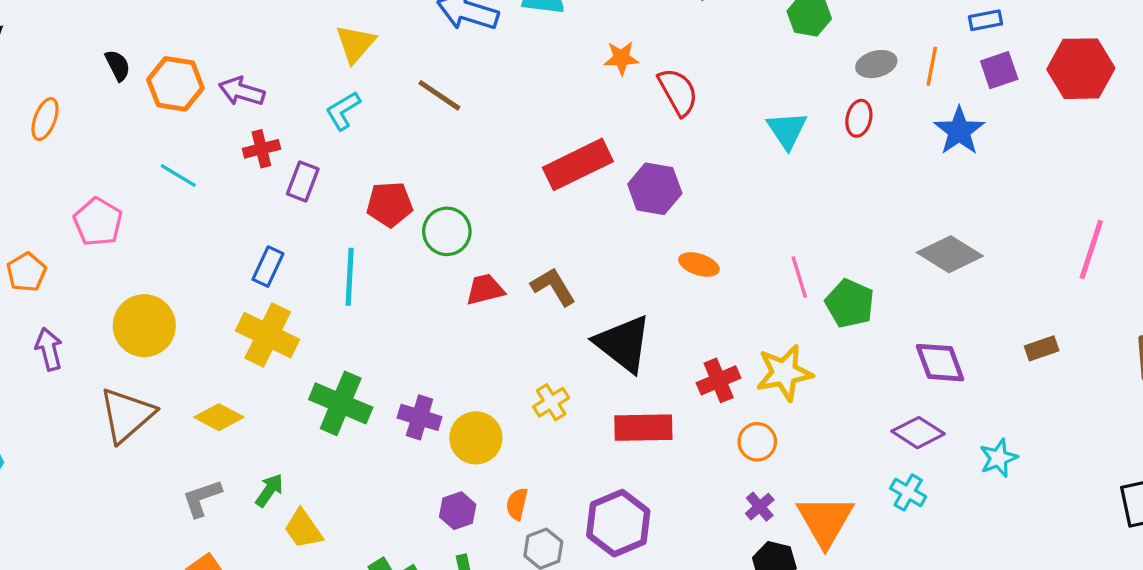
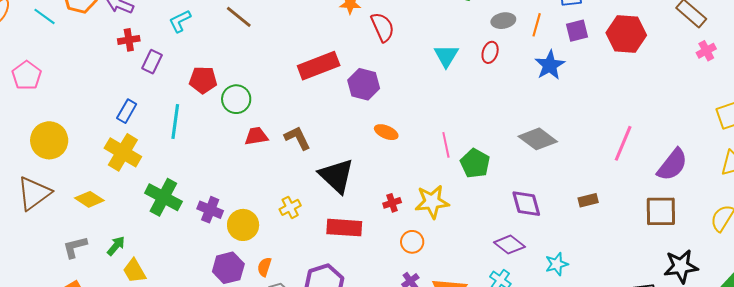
cyan line: (178, 175) -> (44, 16), moved
red cross: (719, 380) -> (392, 203), size x0.7
purple hexagon: (458, 511) -> (228, 268), size x1.4

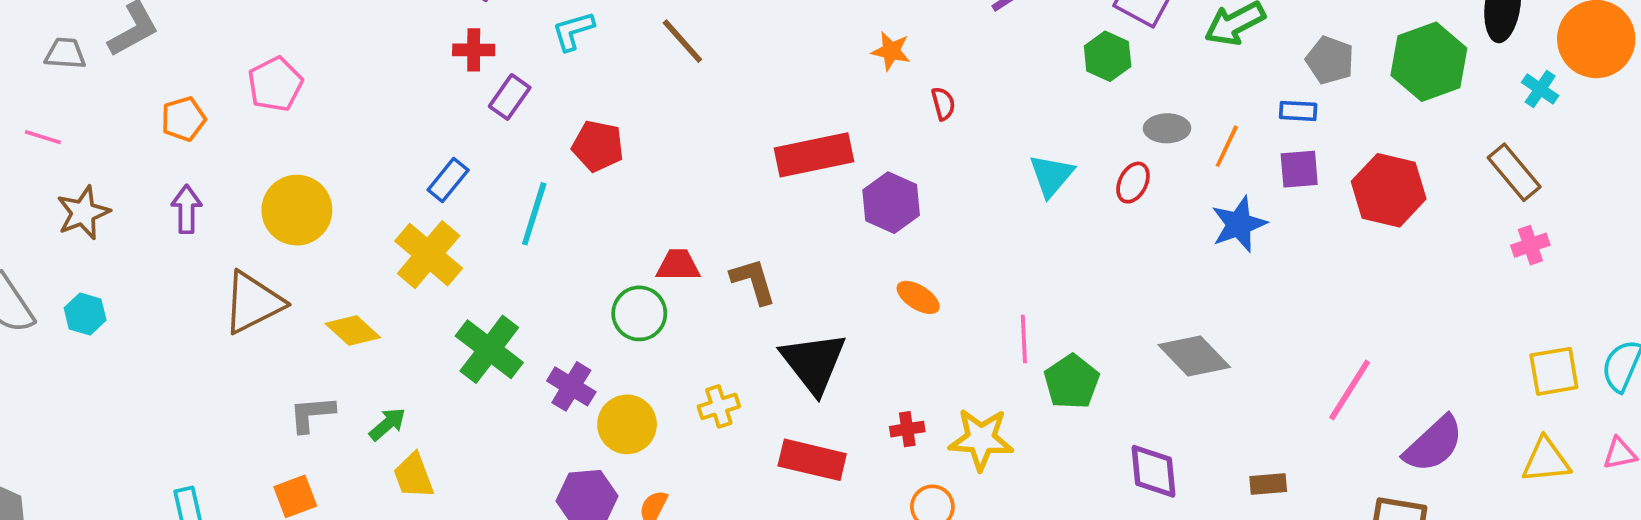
red semicircle: (383, 27) -> (943, 104), size x0.6
green circle: (236, 99) -> (639, 313), moved

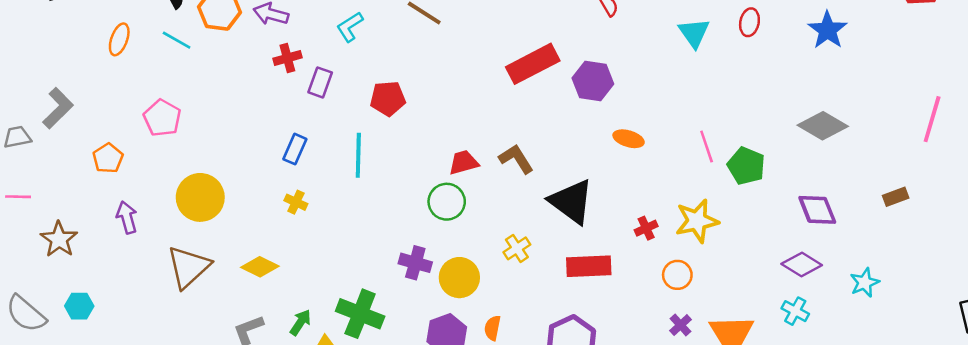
yellow cross: (429, 255) -> (296, 202), size x0.5
green cross: (489, 349) -> (360, 314), moved

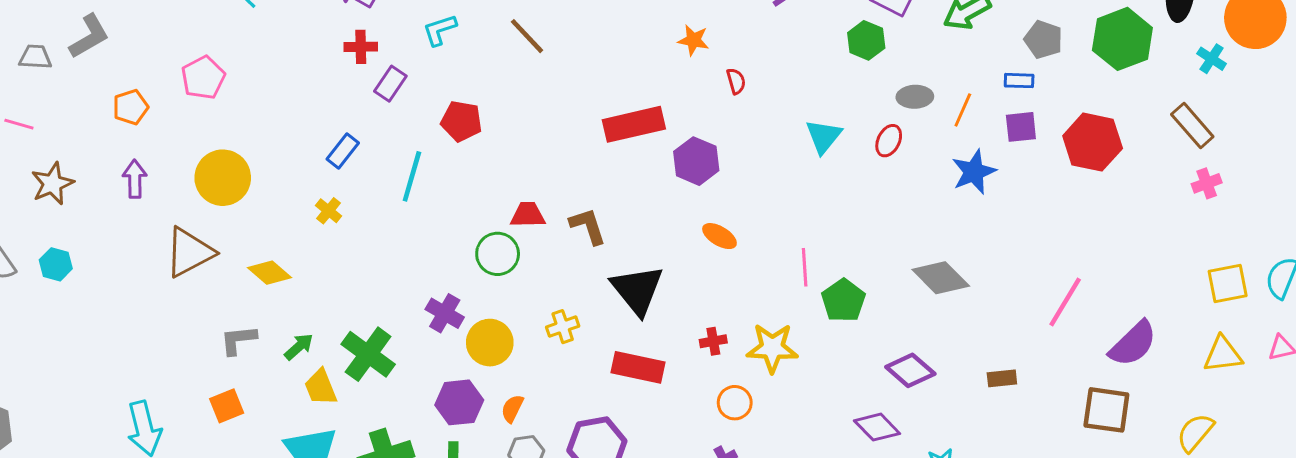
purple diamond: (817, 210) -> (910, 370), turned -42

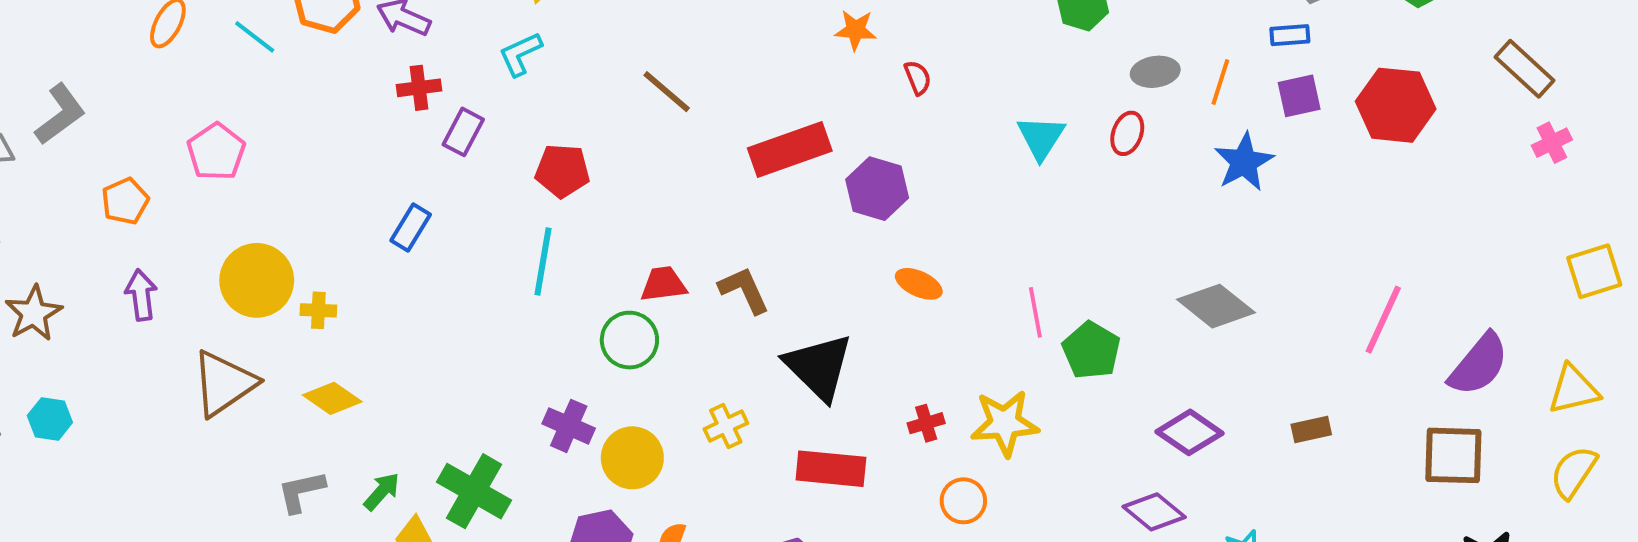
brown line: (527, 36) -> (667, 92), moved
cyan line: (412, 176) -> (543, 262), moved
yellow cross: (329, 211) -> (318, 310), moved, turned -30
yellow triangle: (1223, 355) -> (1574, 390), moved

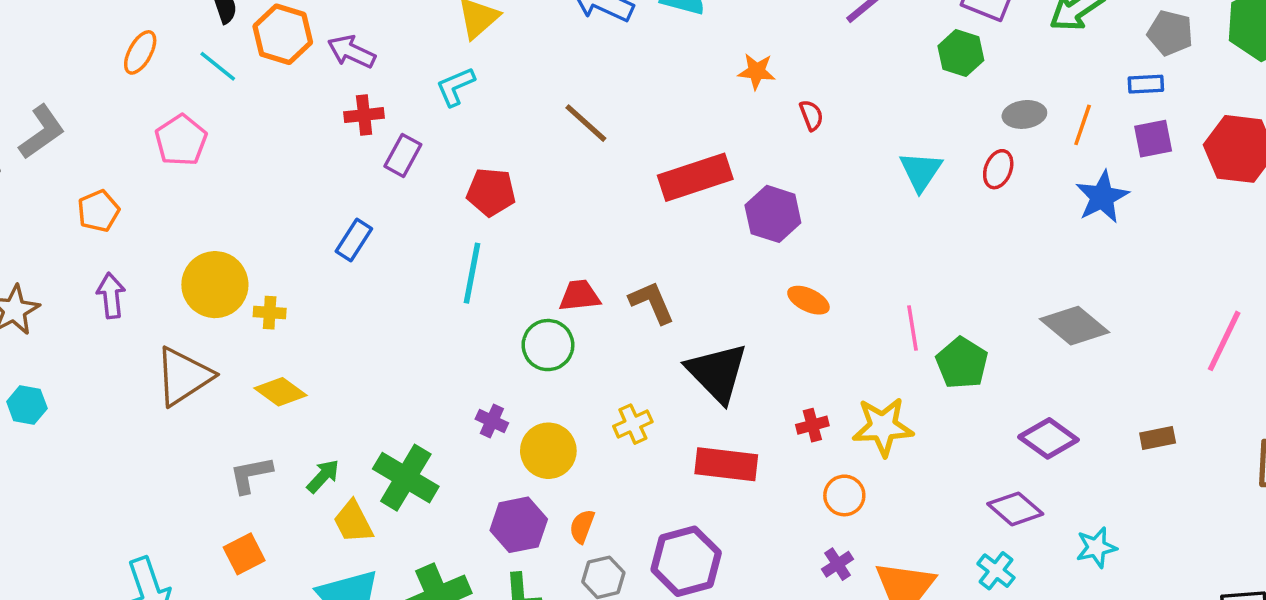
pink pentagon: (216, 152) -> (181, 140), moved
purple cross: (569, 426) -> (492, 421), size x0.7

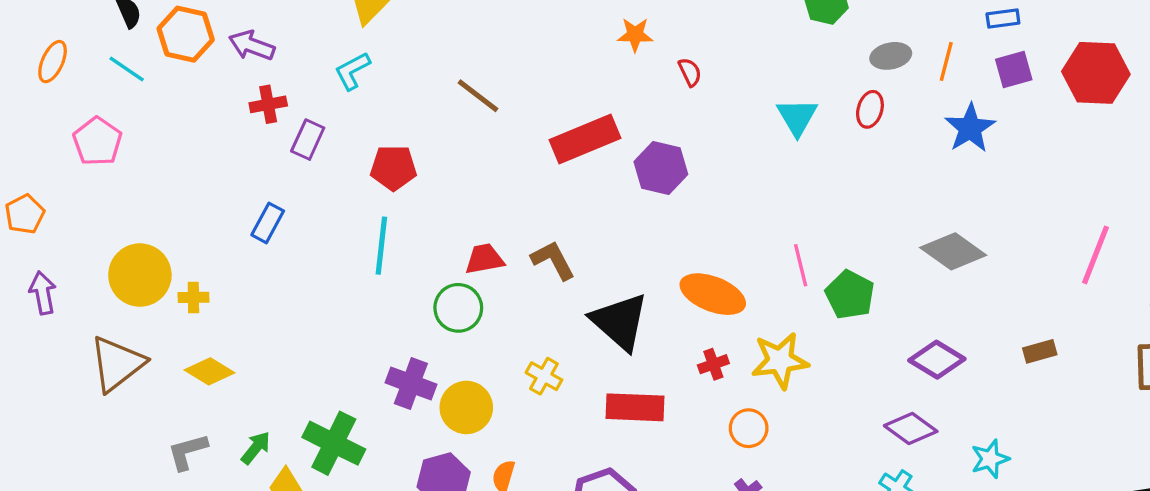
orange ellipse: (808, 300) -> (713, 294), moved, size x1.6
purple cross: (492, 421) -> (411, 384), size x1.6
yellow cross: (633, 424) -> (544, 376), turned -32

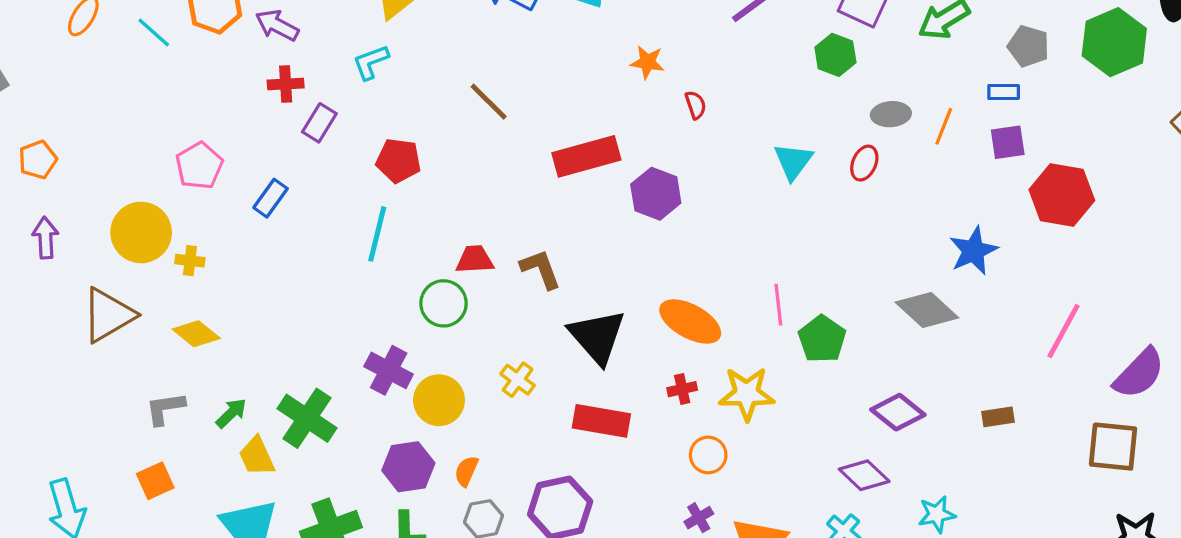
red hexagon: (1096, 73) -> (1062, 195), moved
blue star: (970, 128) -> (973, 251), moved
pink pentagon: (97, 141) -> (199, 166), moved

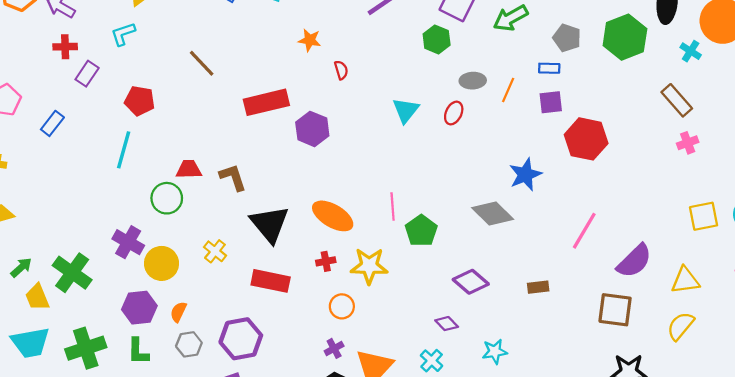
purple diamond: (864, 475) -> (447, 324), size x0.7

